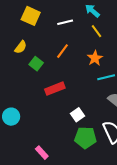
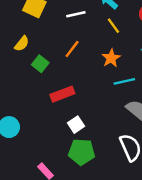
white square: (78, 115) -> (76, 125), moved
green pentagon: (85, 138) -> (82, 152), moved

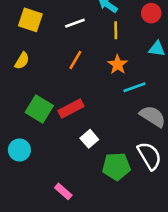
yellow line: (113, 26) -> (116, 30), turned 42
green square: (40, 64) -> (39, 109), moved, size x1.5
green pentagon: (82, 152) -> (116, 166), moved

